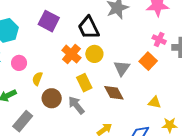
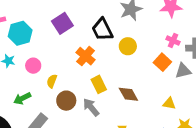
purple square: (49, 21) -> (62, 23), turned 30
yellow circle: (94, 54) -> (128, 46), moved
gray triangle: (122, 68) -> (183, 71), moved, turned 42

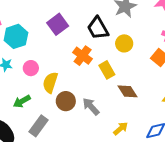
yellow semicircle: (52, 81) -> (50, 83), size x1.5
yellow rectangle: (99, 84) -> (107, 70), moved

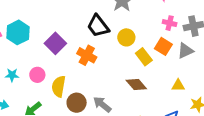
purple square: (58, 24) -> (55, 43), moved
cyan hexagon: (16, 36) -> (18, 32), moved
yellow rectangle: (107, 70) -> (144, 57), moved

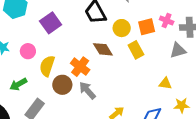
orange square: (163, 46) -> (147, 27), moved, turned 36
orange cross: (87, 55) -> (80, 67), moved
brown diamond: (136, 84) -> (103, 49), moved

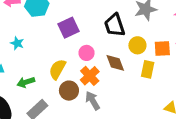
yellow rectangle: (136, 50) -> (148, 69), turned 30
pink circle: (28, 51) -> (87, 53), moved

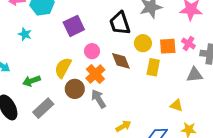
cyan star: (17, 43) -> (25, 34), moved

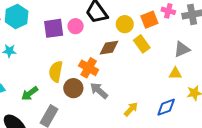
purple square: (74, 26) -> (54, 28), turned 35
pink circle: (92, 51) -> (76, 26), moved
brown diamond: (121, 61) -> (109, 48), turned -60
yellow rectangle: (153, 67) -> (142, 44), turned -30
gray triangle: (195, 75) -> (182, 49), moved

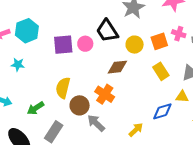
yellow rectangle: (142, 44) -> (161, 71), moved
orange cross: (89, 68) -> (105, 94), moved
gray arrow: (99, 91) -> (96, 123), moved
blue diamond: (166, 107) -> (162, 111), moved

